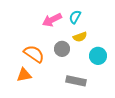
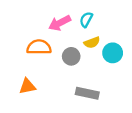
orange semicircle: (34, 54) -> (39, 47), moved, turned -35
cyan circle: (98, 56) -> (113, 53), moved

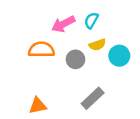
orange triangle: (27, 86) -> (38, 106), moved
gray rectangle: (87, 93) -> (93, 98), turned -55

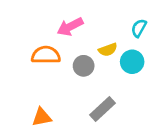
cyan semicircle: (91, 20) -> (139, 28), moved

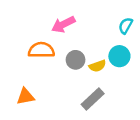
yellow semicircle: (108, 50) -> (97, 66), moved
orange triangle: (42, 117) -> (25, 96), moved

